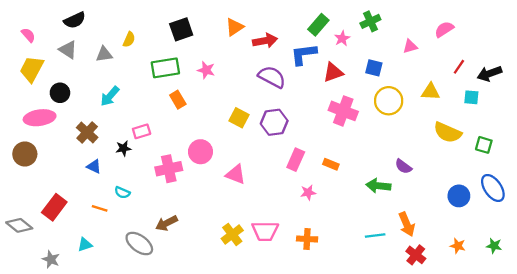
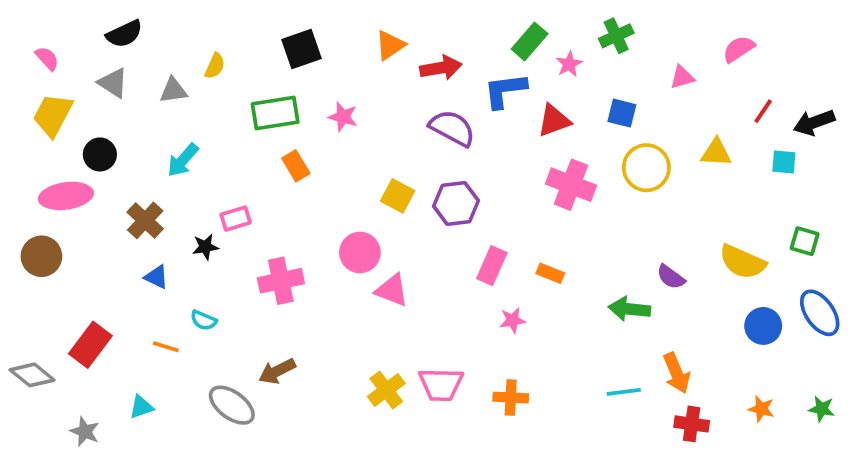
yellow semicircle: (448, 132) -> (742, 262), moved
pink circle: (200, 152) -> (360, 252), moved
red cross: (416, 255) -> (692, 424), turned -30

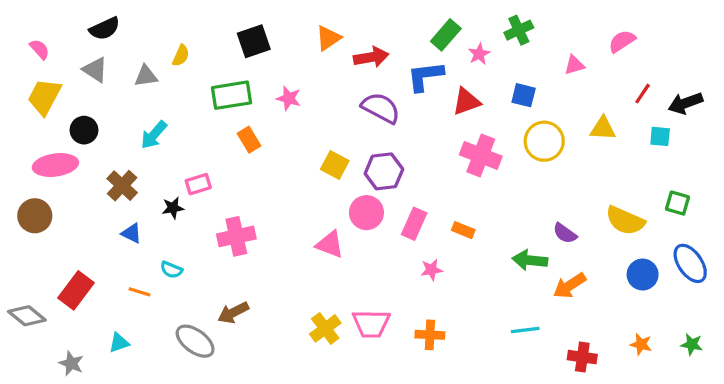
pink circle: (360, 252) -> (366, 213), moved
orange arrow: (676, 373) -> (570, 286), moved, turned 80

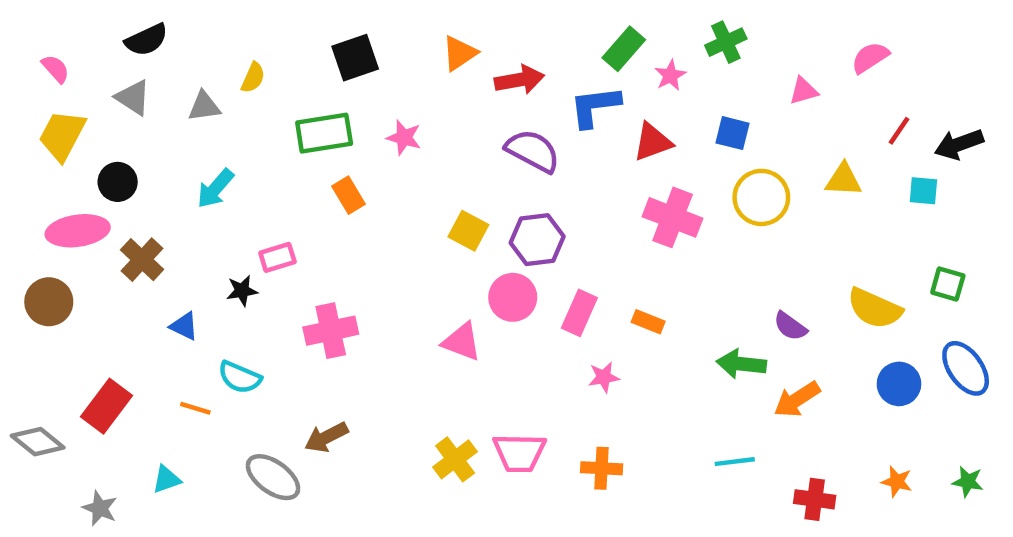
brown cross: (122, 186) -> (142, 260), moved
cyan semicircle: (171, 270) -> (240, 377), size x1.4

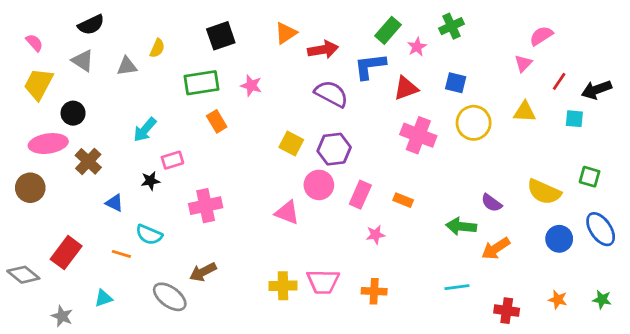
pink triangle: (804, 91) -> (523, 63), moved, turned -30
cyan arrow: (215, 189) -> (145, 130), moved
yellow cross: (455, 459) -> (283, 286), turned 36

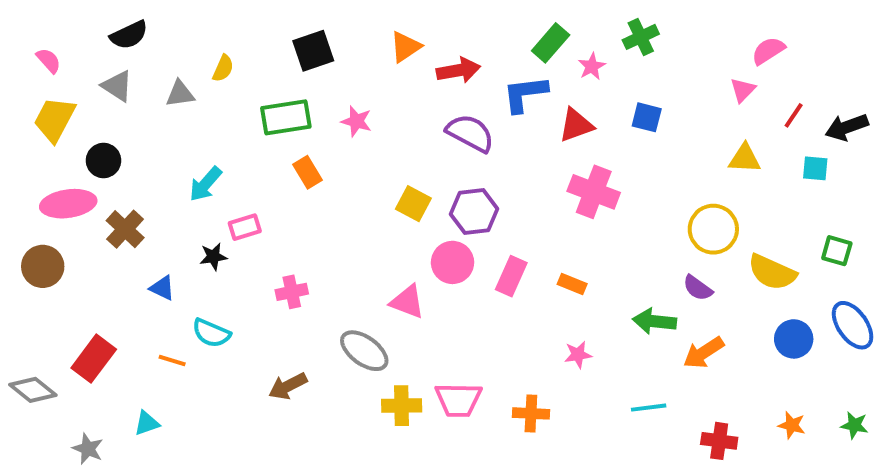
yellow circle: (474, 123) -> (713, 229), moved
pink cross: (206, 206) -> (292, 292), size x0.7
pink star: (376, 235) -> (578, 355), moved
gray ellipse: (170, 297) -> (364, 351), moved

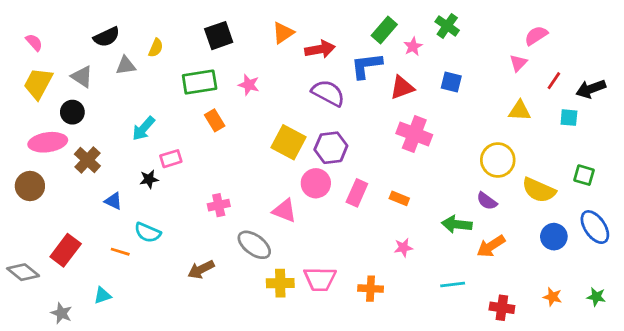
black semicircle: (129, 35) -> (107, 37), moved
green cross: (641, 37) -> (447, 26), turned -30
gray triangle: (117, 86) -> (82, 77), moved
yellow square: (413, 204) -> (288, 142), size x1.4
pink cross: (292, 292) -> (219, 205), moved

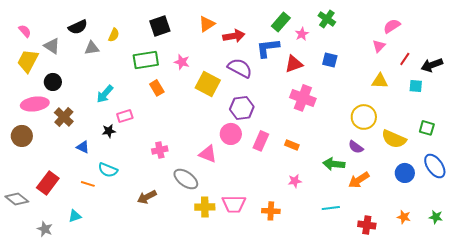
gray triangle: (82, 77) -> (52, 46), moved
yellow square: (288, 142) -> (208, 84), moved

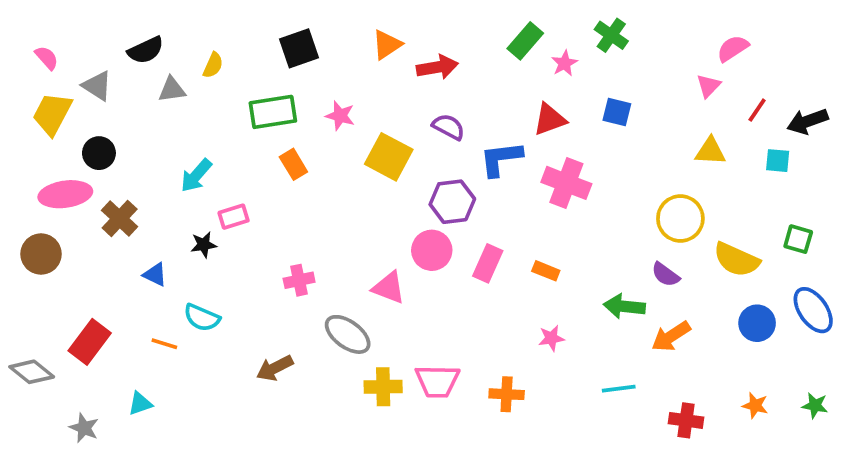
blue L-shape: (268, 48) -> (501, 159), moved
purple semicircle: (240, 68) -> (449, 127), size x0.7

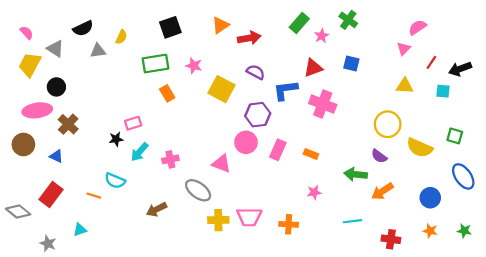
cyan arrow: (196, 176) -> (139, 152), moved
blue triangle: (155, 275) -> (56, 156), moved
blue circle: (757, 323) -> (430, 198), moved

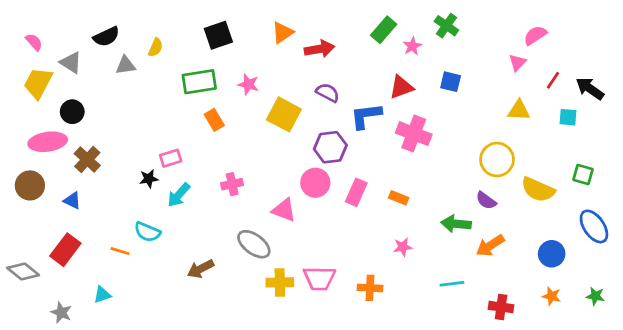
black arrow: (460, 69) -> (590, 89), turned 55
pink cross: (170, 159) -> (232, 184), moved

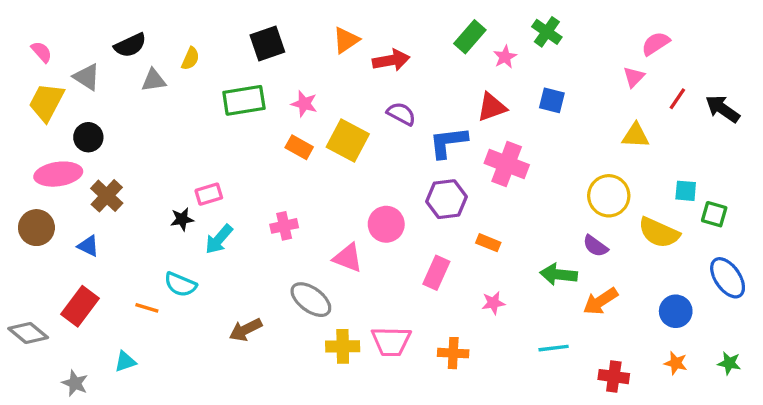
cyan square: (568, 117) -> (686, 191), moved
orange rectangle: (214, 120) -> (299, 147), moved, turned -30
purple hexagon: (330, 147) -> (446, 199), moved
pink rectangle: (356, 192) -> (436, 273), moved

